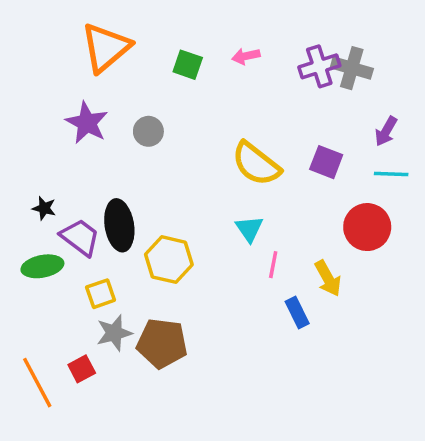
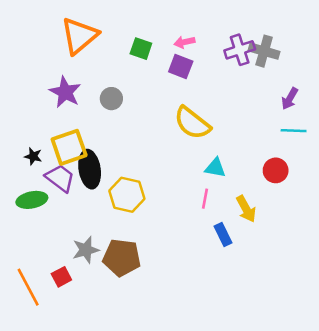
purple square: (326, 162) -> (181, 67), moved
red circle: (367, 227) -> (276, 170), size x0.7
cyan triangle: (249, 229) -> (215, 168), moved, turned -45
yellow square: (101, 294) -> (69, 147), moved, size x1.6

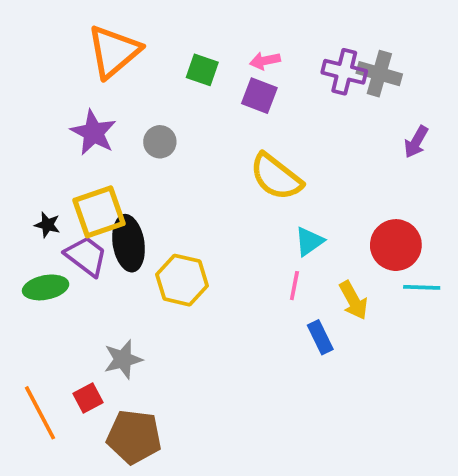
purple cross: (240, 50) -> (344, 72), turned 32
cyan line: (294, 131) -> (422, 287), moved
cyan triangle: (215, 168) -> (309, 241), turned -45
red circle: (276, 170) -> (396, 245), size x1.4
brown pentagon: (122, 258) -> (134, 437), moved

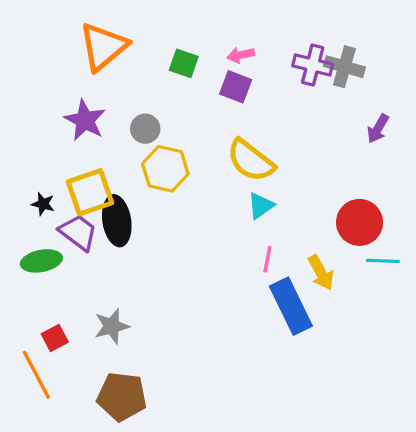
cyan triangle: (309, 241) -> (261, 206), moved
yellow hexagon: (182, 280) -> (165, 169), moved
blue rectangle: (320, 337) -> (291, 306), size x1.8
red square: (88, 398) -> (55, 338), moved

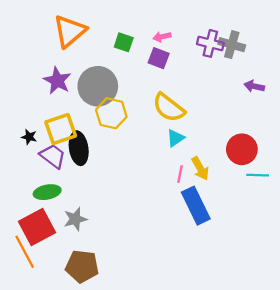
gray circle: (145, 129) -> (98, 86), size x2.0
purple arrow: (378, 129) -> (254, 86), turned 72
green ellipse: (41, 261) -> (47, 192), moved
yellow arrow: (321, 273) -> (200, 168), moved
red square: (55, 338) -> (37, 227), size x2.0

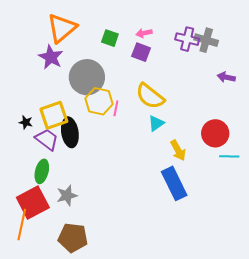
purple star: (57, 81) -> (51, 57), moved
pink line: (180, 174) -> (116, 108), moved
green ellipse: (47, 192) -> (42, 171), turned -65
orange line: (25, 252) -> (22, 225), turned 40

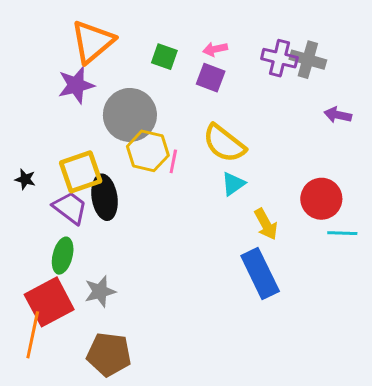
purple star: (51, 57) -> (76, 85), turned 30
black star: (26, 122) -> (25, 179), moved

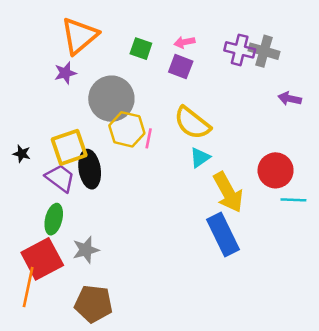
purple star: (76, 85) -> (65, 73), size x0.7
yellow arrow: (266, 224) -> (228, 192), size x1.5

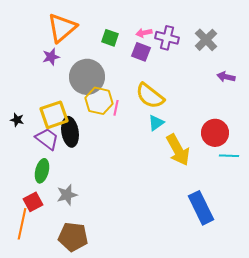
purple cross: (240, 50) -> (167, 38), moved
gray cross: (264, 51) -> (206, 40), turned 30
blue rectangle: (223, 235) -> (201, 208), moved
red square: (42, 259) -> (33, 202), size x0.6

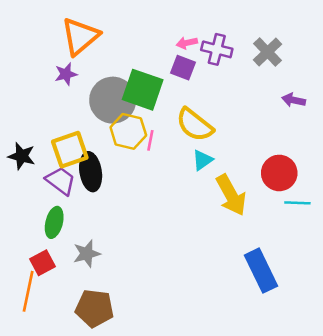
green square: (110, 38) -> (143, 90), moved, size x1.8
black star: (17, 120) -> (22, 156), size x1.5

